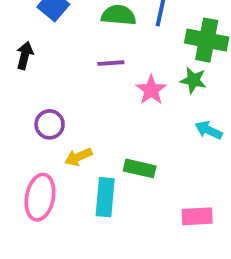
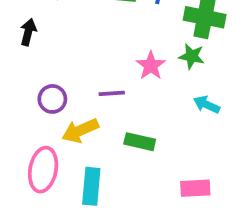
purple line: (111, 63) -> (112, 93), moved
yellow arrow: (78, 157) -> (80, 131), size x1.4
cyan rectangle: (105, 197) -> (91, 186), moved

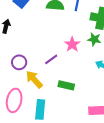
purple line: (112, 93) -> (51, 59), turned -32
yellow arrow: (80, 131) -> (34, 79), turned 72

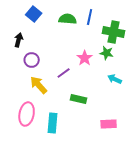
purple circle: (19, 62) -> (32, 60), moved
yellow arrow: (34, 79) -> (39, 85), moved

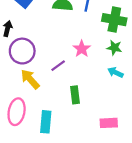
green star: (107, 53) -> (114, 48), moved
purple circle: (32, 60) -> (22, 51), size x1.5
green rectangle: (79, 99) -> (75, 95), turned 70

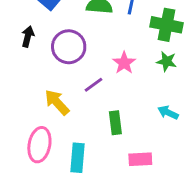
purple circle: (22, 51) -> (69, 47), moved
cyan arrow: (115, 72) -> (168, 113), moved
pink rectangle: (109, 123) -> (140, 159), moved

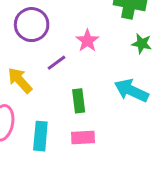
green star: (167, 61) -> (142, 44), moved
cyan arrow: (168, 113) -> (131, 91), size x1.6
pink rectangle: (140, 159) -> (83, 138), moved

